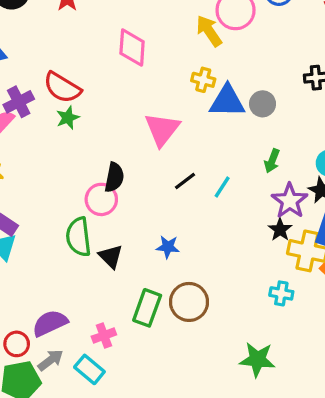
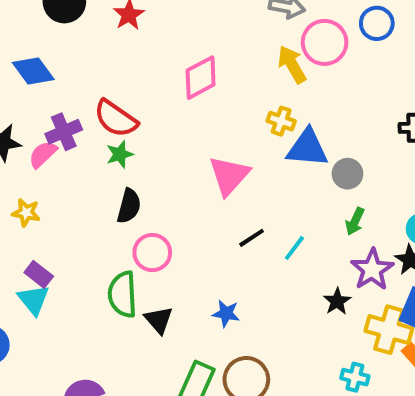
pink diamond: (132, 48) -> (201, 78), turned 54
gray circle: (263, 104) -> (347, 174), moved
black semicircle: (114, 177) -> (129, 206), moved
black star: (280, 230) -> (337, 301), moved

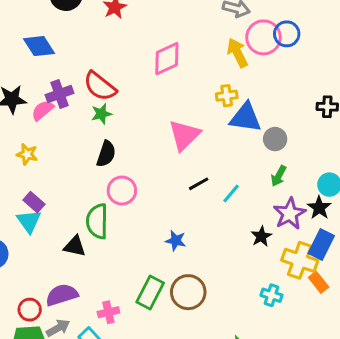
blue circle: (377, 23) -> (287, 34), moved
yellow cross: (281, 121) -> (227, 96), turned -30
black triangle: (159, 320) -> (75, 246), moved, turned -40

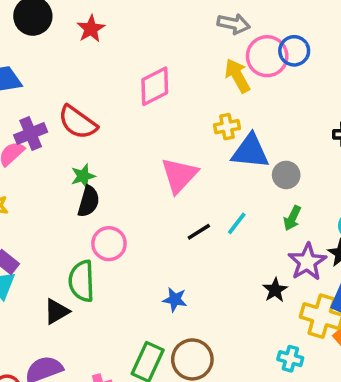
green star: (101, 114) -> (83, 176), moved
cyan line: (231, 193) -> (237, 223), moved
black triangle: (75, 246) -> (57, 311), turned -40

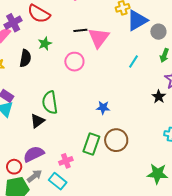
blue triangle: (250, 151) -> (137, 20), turned -30
black semicircle: (89, 201) -> (25, 58), moved
black line: (199, 232) -> (80, 30), moved, turned 32
pink circle: (109, 244) -> (74, 62), moved

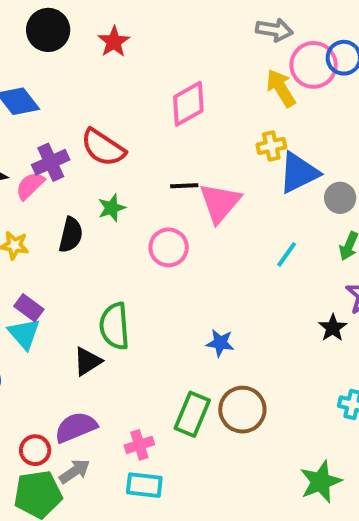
green star: (157, 174) -> (321, 482), turned -30
cyan rectangle: (58, 181) -> (144, 485), moved, turned -36

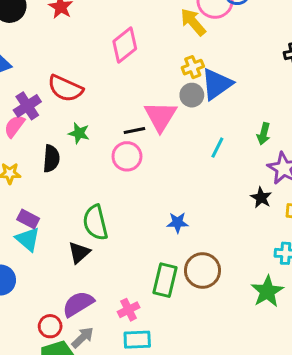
black line: (184, 186) -> (134, 131), moved
gray circle: (340, 198) -> (192, 95), moved
green star: (112, 208) -> (79, 133), turned -30
green star: (321, 482) -> (267, 291), moved

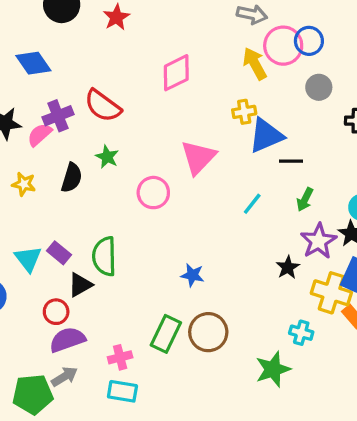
gray circle: (192, 95) -> (319, 87), moved
black line: (134, 131) -> (291, 161), moved
purple rectangle: (28, 219) -> (59, 253), moved
red circle: (50, 326) -> (56, 312), moved

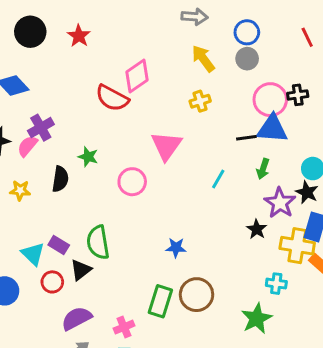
pink circle: (283, 46) -> (270, 100), moved
gray circle: (319, 87) -> (247, 59), moved
red semicircle: (103, 106) -> (112, 98), moved
blue triangle: (266, 136) -> (272, 129), moved, turned 36
red circle: (56, 312) -> (52, 282), moved

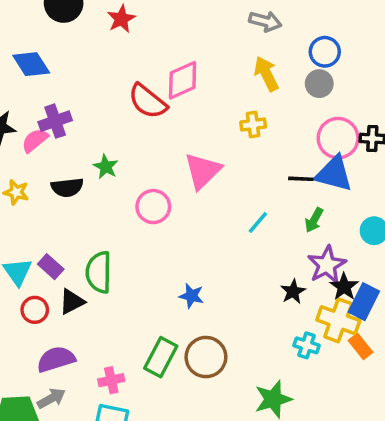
black semicircle: (60, 179) -> (67, 187), turned 65
black star: (307, 192) -> (344, 287), moved
cyan cross: (276, 284) -> (307, 345), moved

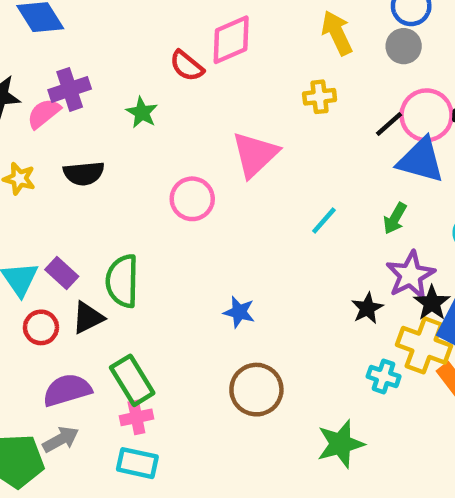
red semicircle: (148, 101) -> (187, 66), size x0.7
green star: (106, 167) -> (142, 112), moved
black line: (301, 179) -> (389, 124), moved, turned -45
green rectangle: (161, 357) -> (132, 380), moved, turned -60

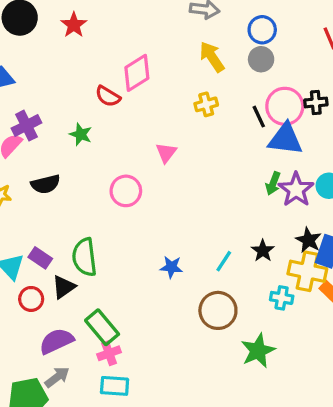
black line: (389, 124) -> (259, 117), turned -65
pink triangle: (255, 155) -> (166, 153), size x0.6
cyan line: (324, 221) -> (224, 261), moved
purple star: (410, 275) -> (296, 190), moved
brown circle: (256, 390) -> (218, 310), moved

